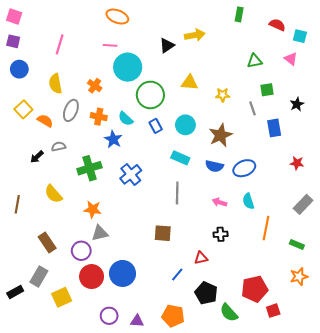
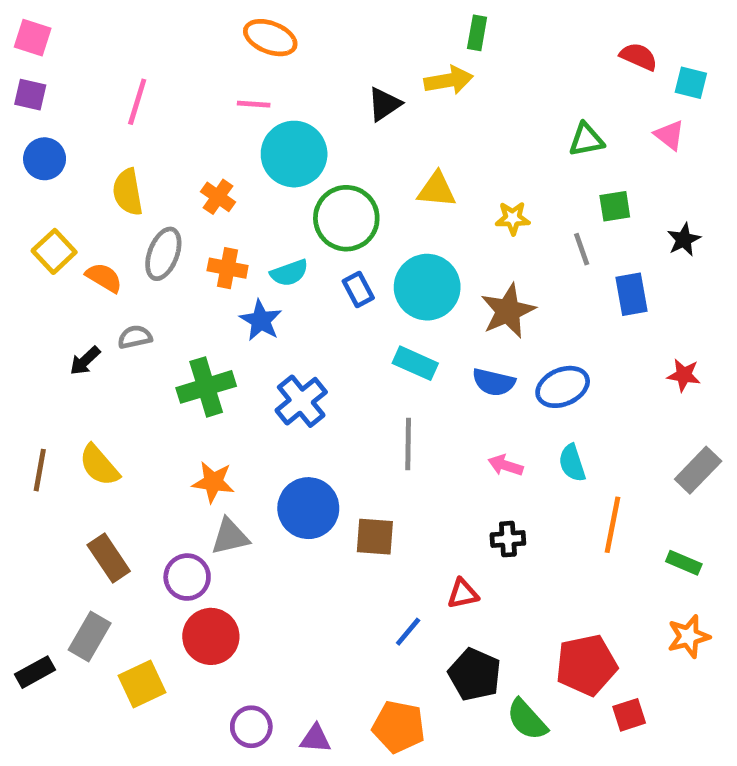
green rectangle: (239, 14) -> (477, 33), moved
cyan semicircle: (126, 119) -> (289, 273), turned -63
cyan circle: (185, 125) -> (427, 287), size x1.4
yellow semicircle: (53, 194) -> (99, 465), moved
blue circle: (123, 273) -> (308, 508), moved

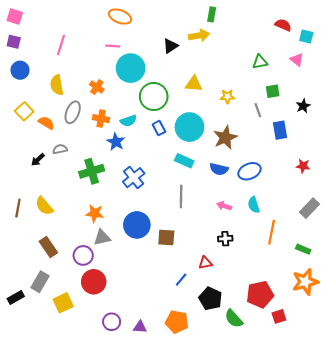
orange star: (689, 636) -> (305, 282), size x1.4

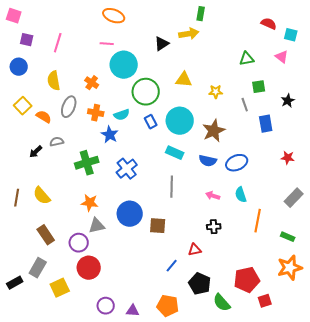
purple square: (14, 42) -> (27, 40), moved

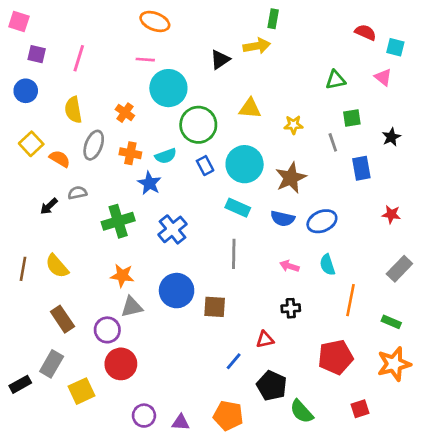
red pentagon: (247, 280) -> (336, 357), moved

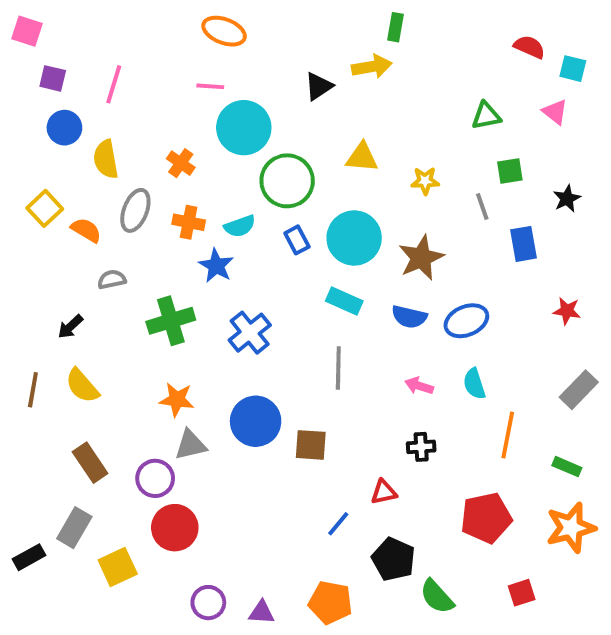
blue circle: (26, 91) -> (64, 128), moved
black arrow: (49, 206) -> (70, 327), moved

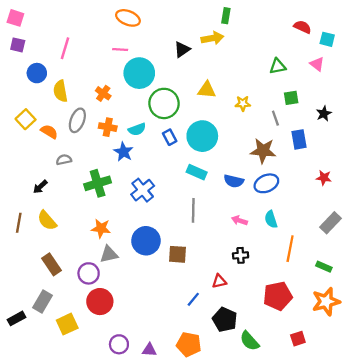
purple square: (53, 78) -> (18, 45), moved
brown star: (421, 258) -> (263, 151), moved, turned 30

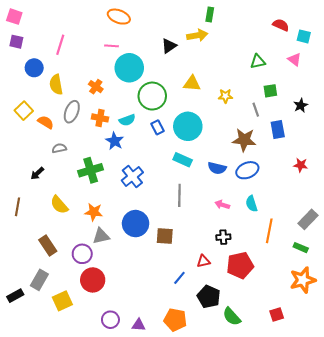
yellow semicircle: (47, 220) -> (59, 205), moved
gray rectangle: (331, 223) -> (308, 219), moved
red pentagon: (278, 296) -> (240, 265), moved

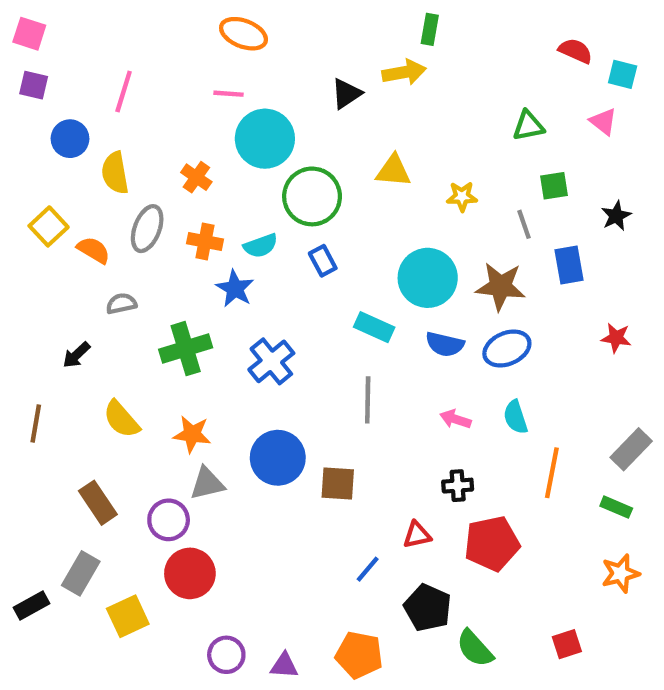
cyan circle: (188, 126) -> (428, 278), moved
orange star: (303, 280) -> (620, 573), size x0.7

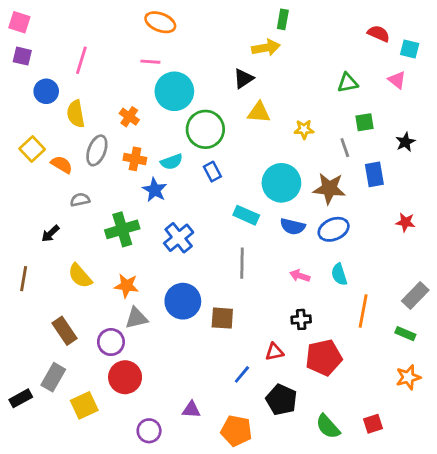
black triangle: (346, 94) -> (243, 79), moved
green semicircle: (475, 648) -> (328, 427), moved
purple triangle: (284, 666) -> (191, 410), moved

